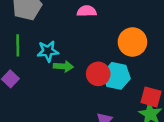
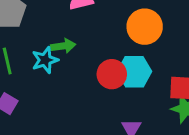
green arrow: (63, 66) -> (63, 46), moved

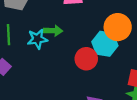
cyan hexagon: (134, 72) -> (105, 44), moved

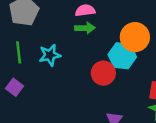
green arrow: (53, 31) -> (85, 28), moved

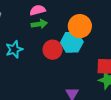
red circle: (103, 73) -> (53, 50), moved

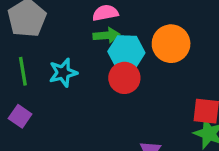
cyan hexagon: (72, 42) -> (126, 52), moved

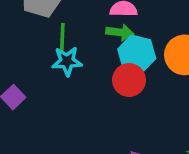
green line: (23, 71) -> (62, 38), moved

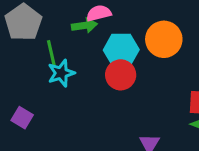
green arrow: (120, 32) -> (84, 26), moved

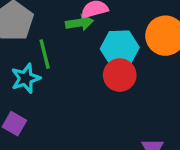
cyan star: (61, 73) -> (26, 78), moved

